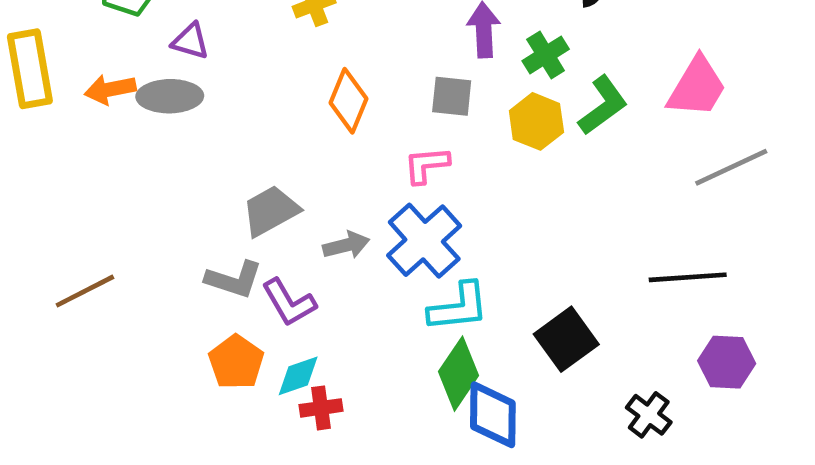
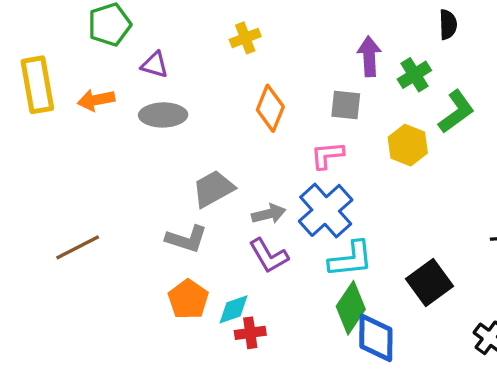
gray ellipse: (170, 96) -> (163, 115), moved
yellow hexagon: (536, 121) -> (408, 145), moved
purple L-shape: (289, 302) -> (269, 256), moved

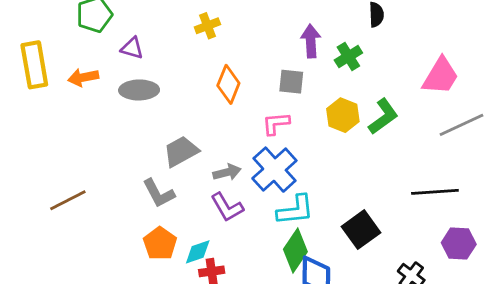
green L-shape: (456, 112) -> (383, 116), moved
gray L-shape: (187, 239) -> (159, 193), turned 44

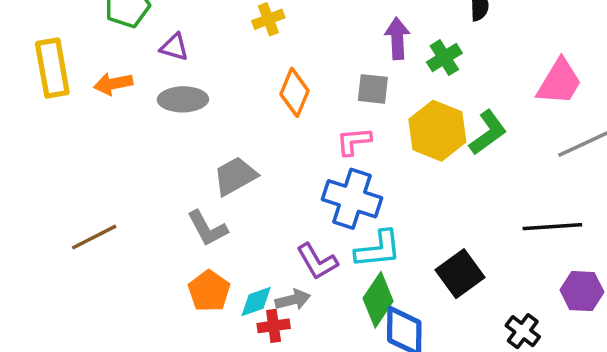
yellow hexagon: (343, 115) -> (437, 131), size x1.4
blue cross: (274, 170) -> (352, 199), turned -30
gray arrow: (227, 172) -> (293, 300), moved
purple L-shape: (227, 207) -> (317, 261), moved

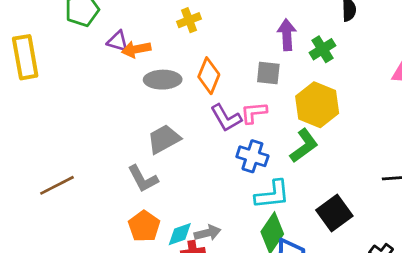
orange arrow: (113, 84) -> (136, 49), moved
gray ellipse: (183, 99) -> (163, 80), moved
green L-shape: (488, 132) -> (304, 146), moved
blue cross: (352, 199) -> (252, 156), size x0.7
purple L-shape: (317, 261) -> (226, 118), moved

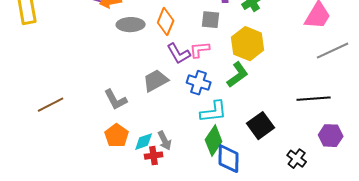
gray trapezoid: (164, 139) -> (156, 81), moved
gray arrow: (208, 233) -> (165, 141), turned 78

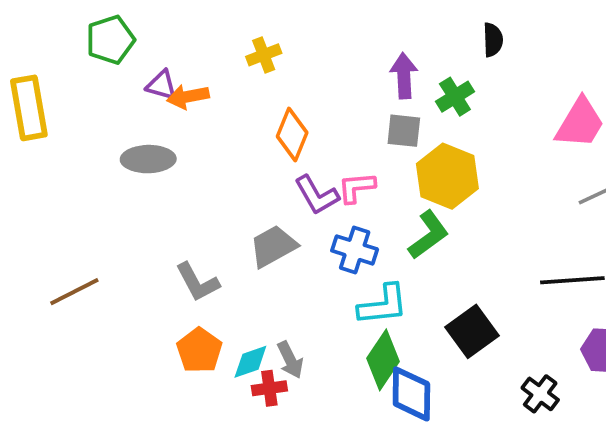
gray square: (211, 20) -> (404, 131), moved
gray ellipse: (131, 25) -> (148, 159), moved

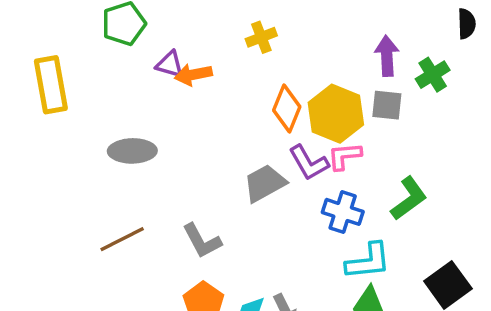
gray ellipse: (148, 159) -> (132, 151), moved
yellow hexagon: (447, 176) -> (336, 114), moved
gray trapezoid: (273, 246) -> (265, 183), moved
brown line: (74, 292) -> (122, 239), moved

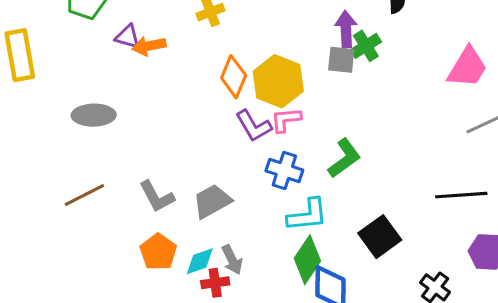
purple arrow: (387, 56) -> (346, 29), moved
gray square: (387, 105) -> (341, 60), moved
gray trapezoid: (265, 183) -> (212, 201), moved

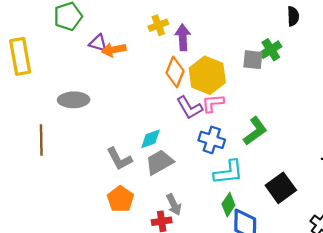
purple arrow: (346, 29) -> (183, 37), moved
brown line: (84, 195) -> (41, 140), moved, turned -64
green diamond: (307, 260) -> (228, 205), size x0.7
cyan diamond: (200, 261) -> (150, 139), moved

